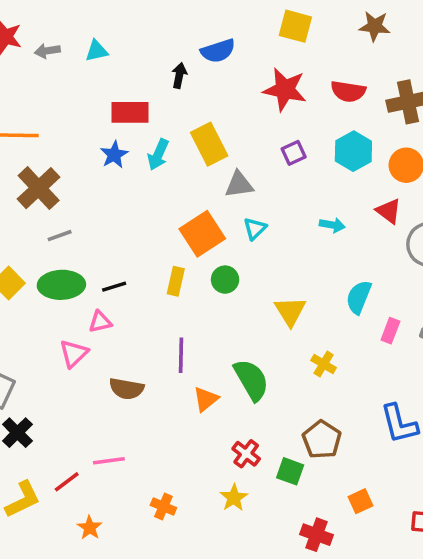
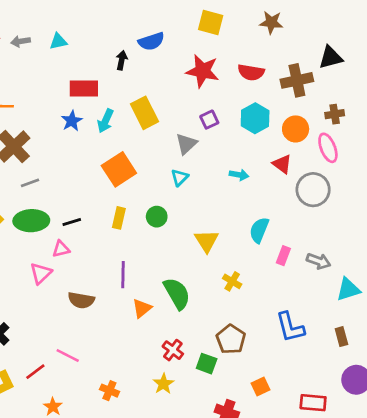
gray triangle: (239, 185) -> (186, 144), moved, turned -35
orange square: (202, 234) -> (119, 169), moved
pink line: (109, 461) -> (68, 355), turned 35

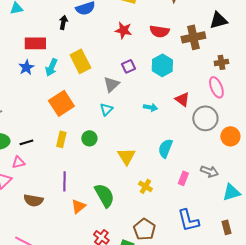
red star: (203, 71) -> (123, 30), size x0.7
orange circle: (296, 129) -> (230, 136), moved
pink rectangle: (283, 256) -> (183, 178), moved

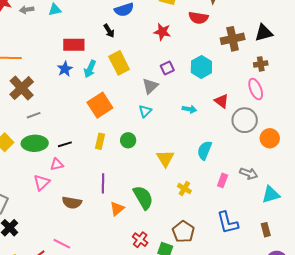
black triangle: (218, 20) -> (264, 33), moved
black arrow: (63, 22) -> (109, 31), moved, turned 136
red semicircle: (159, 31) -> (198, 18), moved

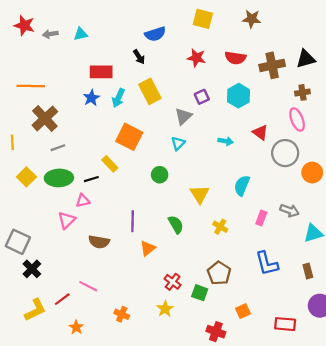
red semicircle: (198, 18) -> (235, 58), moved
orange square: (100, 105) -> (129, 137), turned -30
yellow rectangle: (100, 141) -> (110, 164), moved, turned -56
green semicircle: (143, 198) -> (176, 224), moved, size x0.7

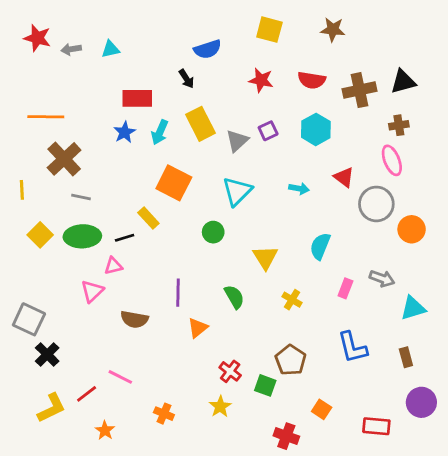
gray triangle: (183, 116) -> (237, 141), moved
cyan triangle: (178, 143) -> (237, 191), size x1.6
gray line: (58, 148) -> (81, 197), turned 32
orange square: (243, 311) -> (322, 409), turned -32

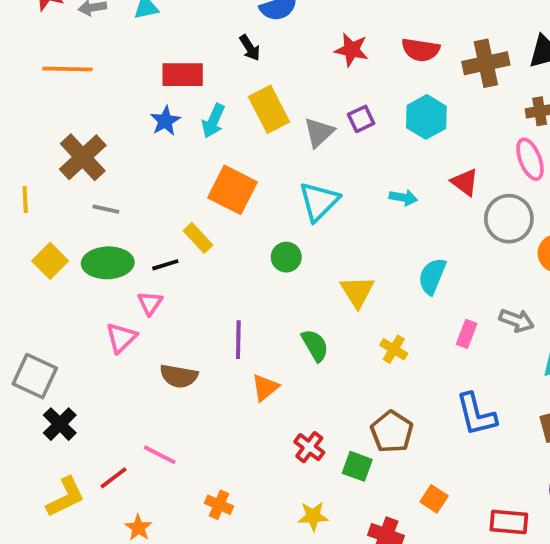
orange line: (46, 117) -> (67, 69), moved
pink triangle: (113, 266) -> (150, 303), turned -42
yellow star: (220, 407) -> (313, 516), moved, turned 30

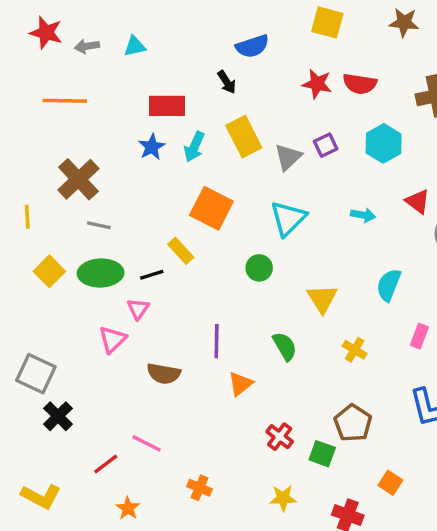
red semicircle: (421, 50) -> (360, 84), moved
yellow L-shape: (66, 497) -> (41, 496), moved, turned 54

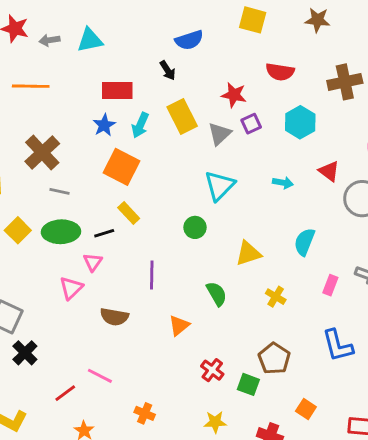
cyan triangle: (135, 46) -> (90, 40), size x1.4
red star: (317, 84) -> (234, 95), moved
orange square: (211, 208) -> (122, 167), moved
yellow triangle: (322, 299) -> (248, 253), turned 44
purple line: (217, 341) -> (152, 275), moved

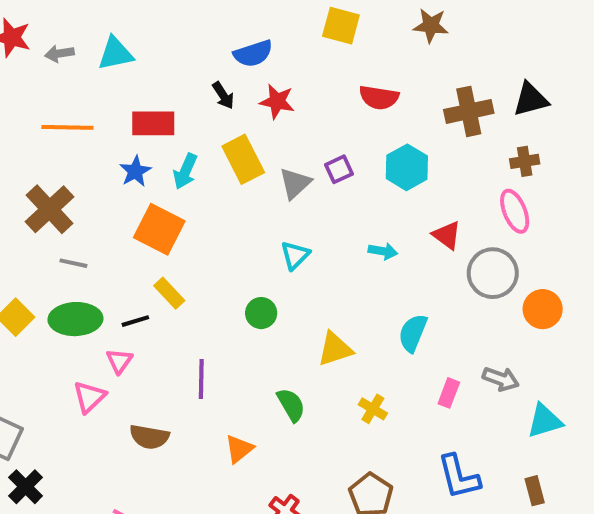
orange line: (31, 86) -> (67, 127), moved
red star: (234, 95) -> (277, 101), moved
cyan triangle: (219, 186) -> (295, 255), size x0.7

